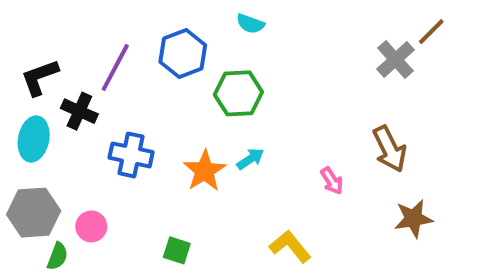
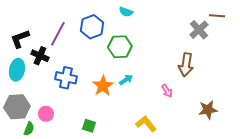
brown line: (431, 32) -> (217, 16), turned 49
brown arrow: (390, 149) -> (186, 65), moved, turned 35

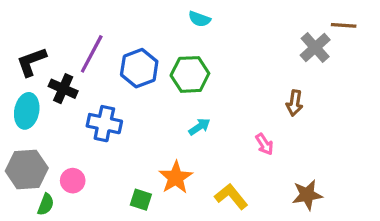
blue hexagon: (92, 27) -> (139, 68), moved
brown arrow: (186, 65) -> (295, 103), size x0.7
orange star: (103, 86) -> (176, 177), moved
brown star: (208, 110) -> (307, 195), moved

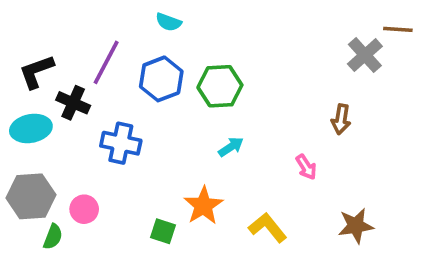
cyan semicircle: (199, 19) -> (169, 22), moved
cyan ellipse: (27, 111) -> (31, 128), turned 68

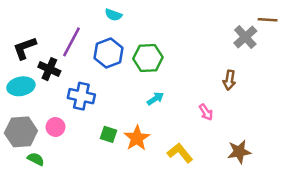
pink circle: (84, 209) -> (55, 127), moved
green square: (163, 231) -> (108, 134), moved
green semicircle: (53, 237) -> (36, 159), turned -84

